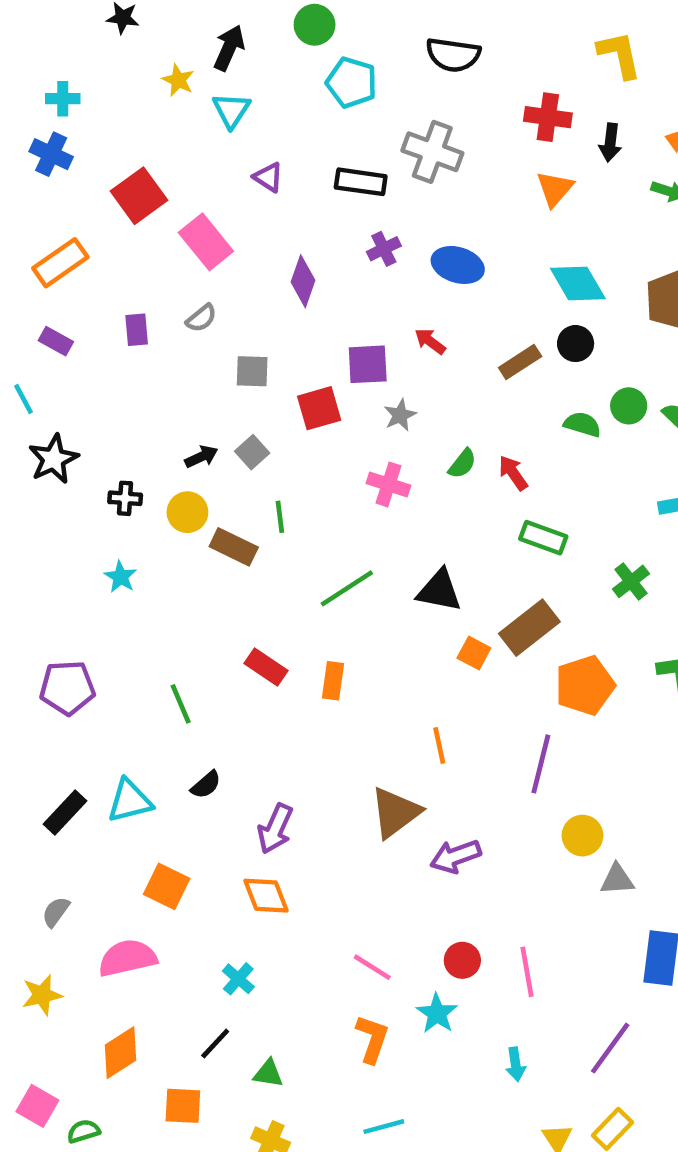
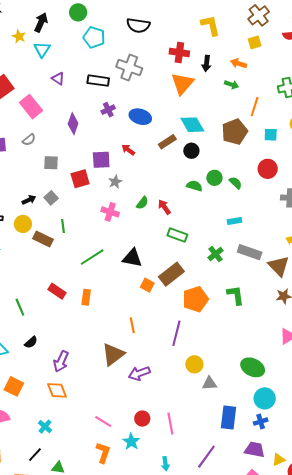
orange triangle: (555, 189) -> (182, 84), size x1.4
brown rectangle: (520, 362) -> (167, 142), moved

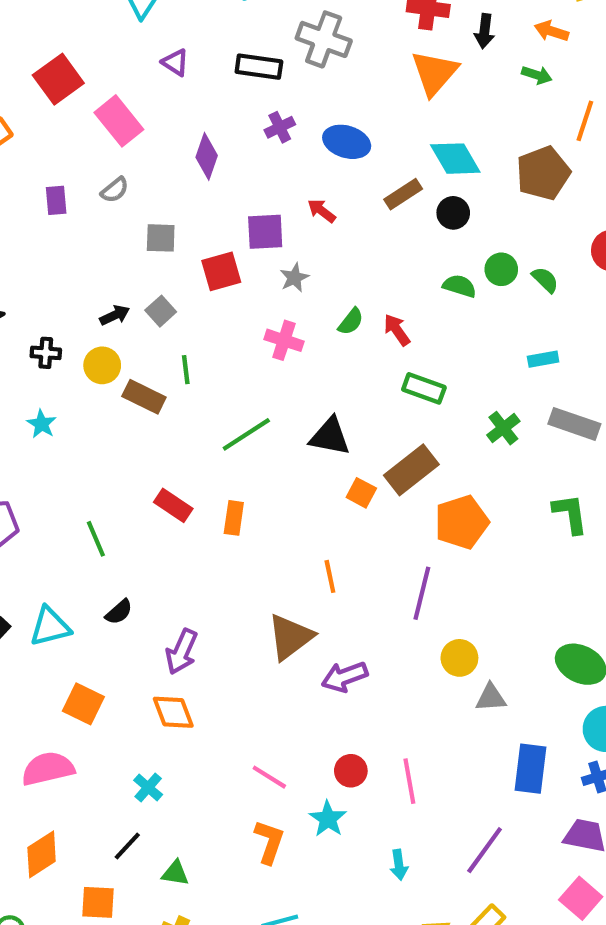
green L-shape: (236, 295) -> (570, 514), moved

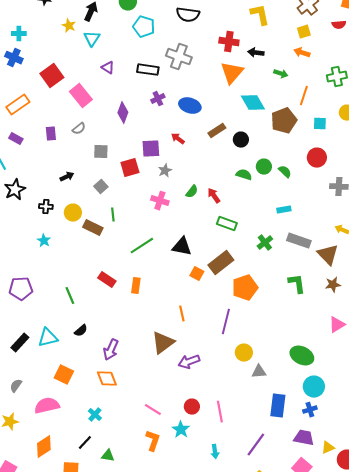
black arrow: (485, 31) -> (256, 53), turned 91
orange arrow: (551, 31) -> (302, 53), moved
cyan diamond: (455, 159) -> (253, 103), moved
black arrow: (115, 315) -> (67, 177), moved

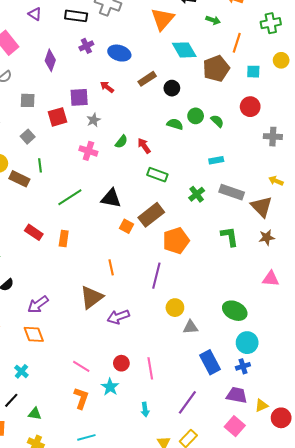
pink triangle: (337, 325) -> (271, 279), turned 36
purple arrow: (111, 350) -> (38, 304), turned 30
blue rectangle: (278, 406) -> (210, 362), turned -35

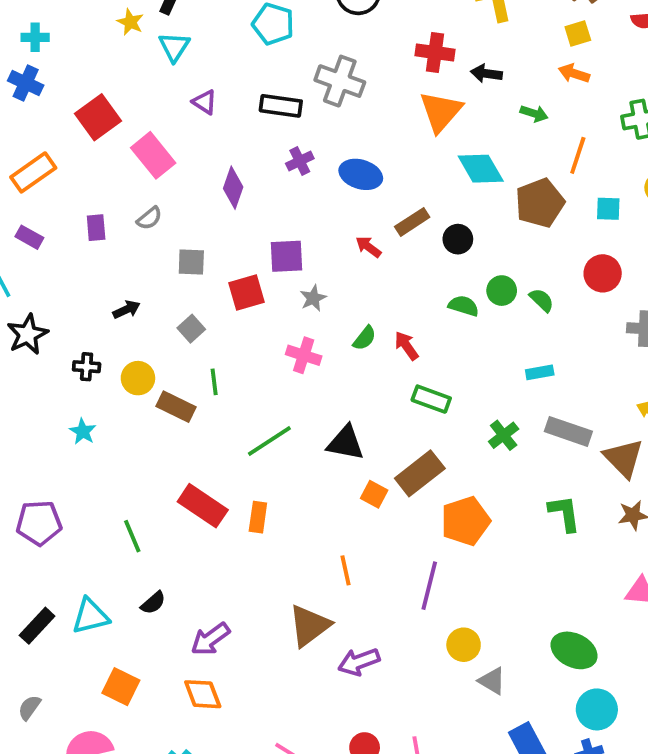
red arrow: (107, 87) -> (368, 247), moved
red rectangle: (34, 232) -> (203, 506), size x1.4
gray triangle: (190, 327) -> (492, 681), turned 35

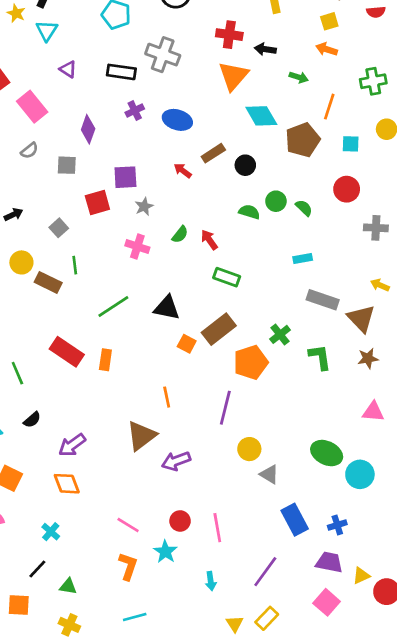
gray square: (191, 262) -> (67, 165), moved
green cross: (504, 435) -> (280, 334), moved
cyan circle: (597, 709) -> (360, 474), moved

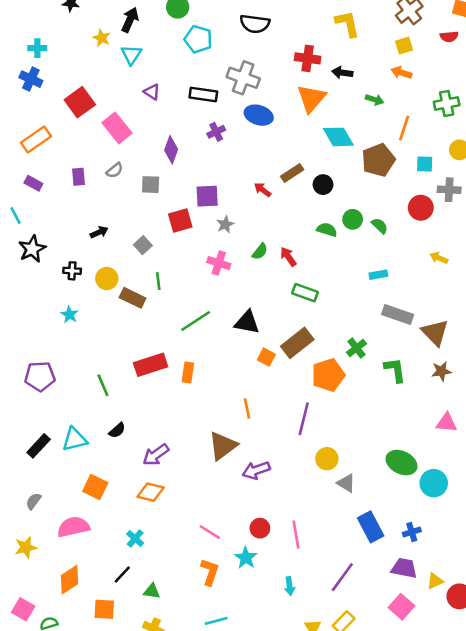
blue ellipse: (177, 120) -> (259, 115), moved
gray cross: (376, 228) -> (449, 190), moved
yellow arrow: (380, 285) -> (439, 258), moved
red rectangle: (67, 352) -> (151, 365), turned -52
orange diamond: (67, 484) -> (151, 492), turned -56

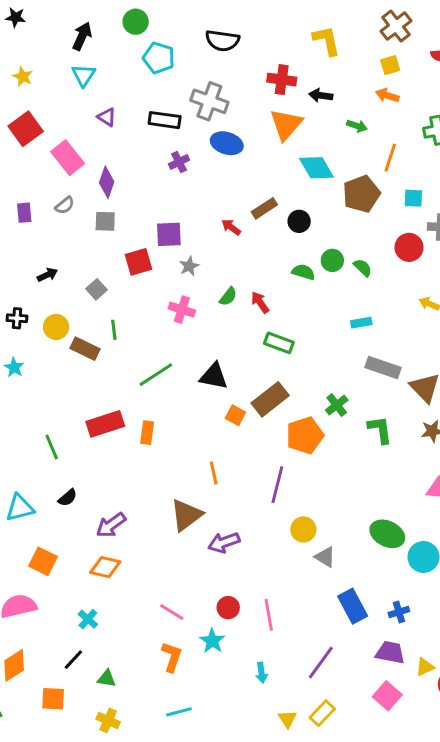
yellow star: (102, 38) -> (23, 77), moved
purple diamond: (171, 150) -> (107, 182), moved

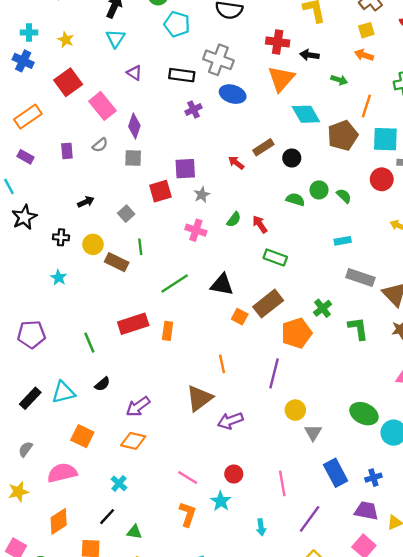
cyan square: (413, 198) -> (385, 139), size x1.6
gray triangle: (325, 557) -> (313, 433), turned 30
pink line: (269, 615) -> (282, 483), moved

